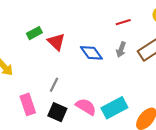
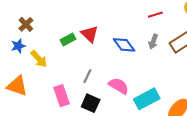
green rectangle: (34, 33) -> (68, 39), moved
pink semicircle: (86, 107) -> (119, 86), moved

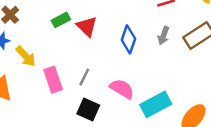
green rectangle: (68, 39) -> (61, 20), moved
blue diamond: (124, 45) -> (128, 39), turned 55
pink rectangle: (61, 96) -> (53, 80), moved

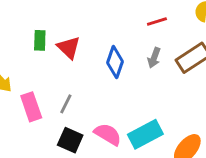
green rectangle: (61, 20) -> (40, 40), turned -60
pink semicircle: (122, 89) -> (108, 134), moved

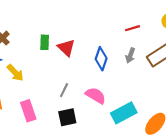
pink rectangle: (31, 107) -> (28, 111), moved
pink semicircle: (108, 134) -> (96, 96), moved
black square: (70, 140) -> (67, 117), turned -36

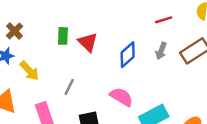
blue diamond: (101, 59) -> (128, 55), turned 30
gray line: (64, 90) -> (69, 87), moved

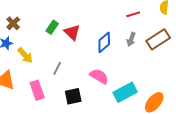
green rectangle: (63, 36) -> (52, 27), turned 32

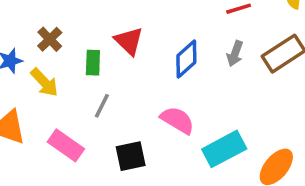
brown cross: (13, 23) -> (50, 39), moved
green rectangle: (52, 27) -> (93, 63), moved, turned -32
pink rectangle: (37, 90) -> (66, 145), turned -36

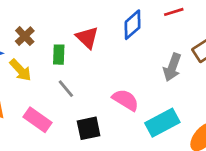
gray arrow: (235, 54) -> (172, 67), moved, size x1.4
blue diamond: (186, 59) -> (133, 25), moved
gray line: (102, 106) -> (66, 89), turned -66

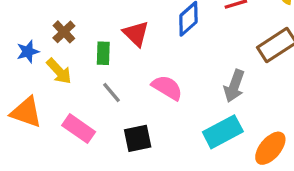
gray arrow: (172, 67) -> (234, 86), moved
pink semicircle: (125, 100) -> (167, 88), moved

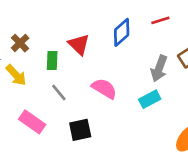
gray arrow: (234, 86) -> (159, 68), moved
cyan rectangle: (223, 132) -> (150, 99), moved, size x0.7

